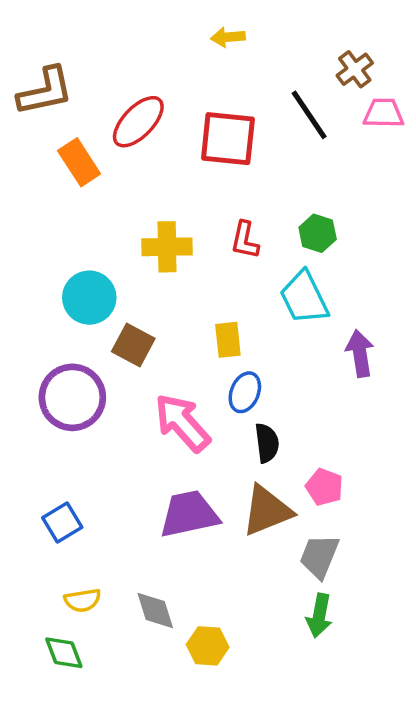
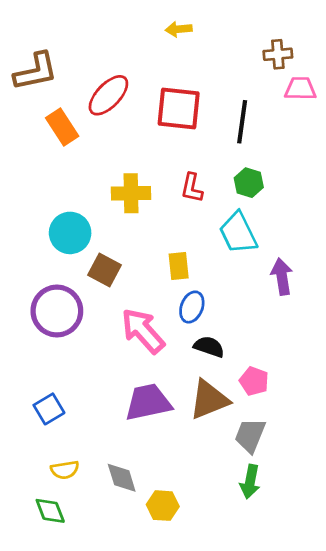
brown cross: (355, 69) -> (278, 54), turned 32
black line: (309, 115) -> (242, 122), moved, turned 42
black semicircle: (267, 443) -> (209, 347), turned -64

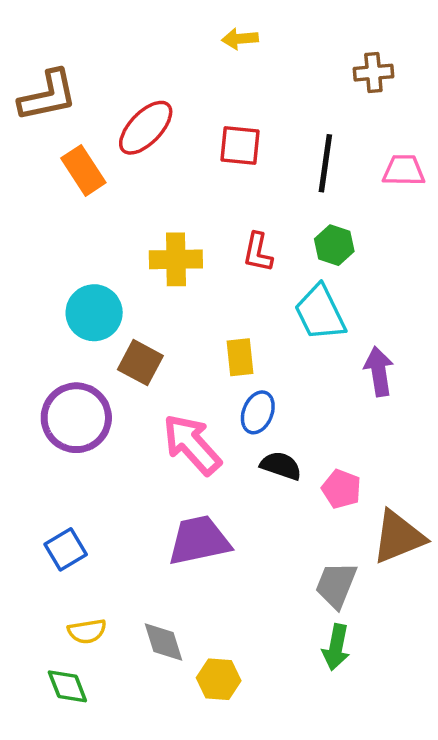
pink trapezoid: (300, 89) -> (404, 170), moved
red square: (179, 109) -> (240, 145), size x0.7
pink pentagon: (254, 381) -> (341, 489), moved
brown triangle: (209, 400) -> (398, 537), moved

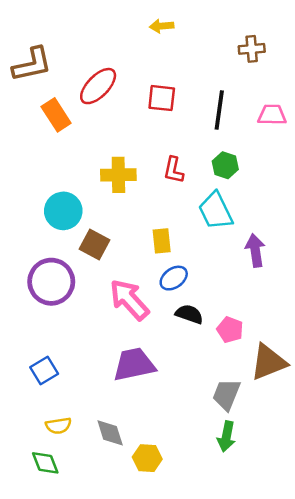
blue ellipse: (258, 412) -> (174, 278), turned 32

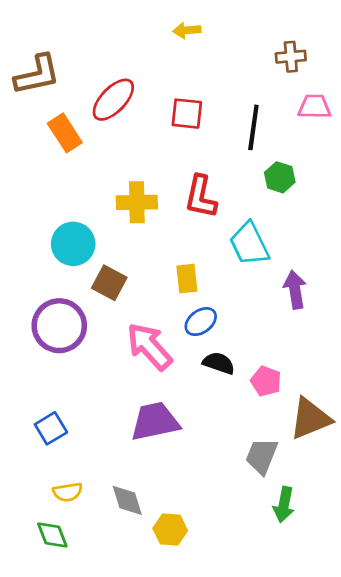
pink trapezoid: (272, 115) -> (314, 107), moved
green hexagon: (225, 165) -> (280, 177), moved
red L-shape: (174, 170) -> (201, 197), size x1.4
green arrow: (226, 436) -> (284, 505), moved

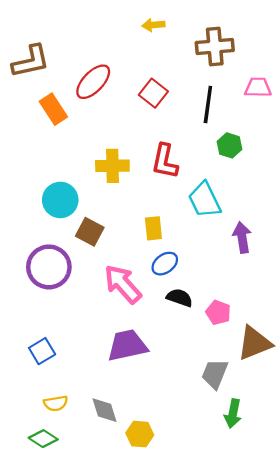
brown cross: (291, 57) -> (215, 47), moved, size x1.5
red square: (187, 114) -> (153, 93), turned 32
green diamond: (52, 535) -> (43, 439), turned -36

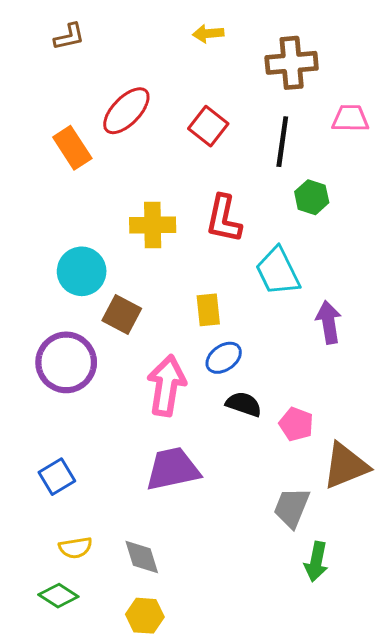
brown L-shape: (31, 61) -> (69, 37), moved, size x0.6
pink arrow: (123, 284) -> (167, 386), turned 51
yellow hexagon: (140, 434) -> (145, 616), moved

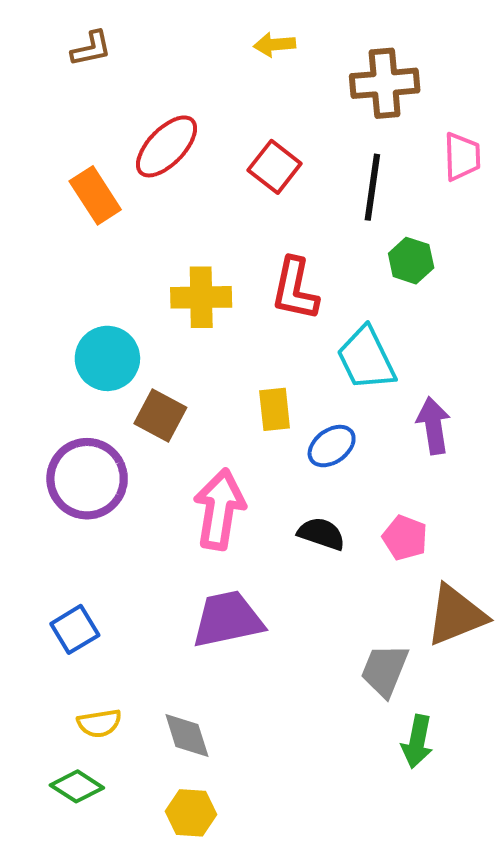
pink trapezoid: (350, 118) -> (462, 157), turned 87
blue ellipse: (224, 358) -> (332, 446), moved
pink pentagon: (296, 424) -> (405, 538), moved

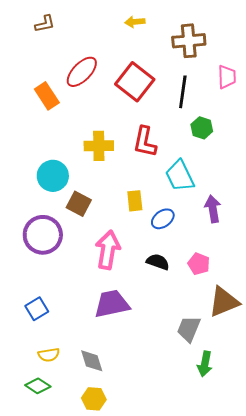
red square: (275, 167) -> (135, 82), size x1.5

